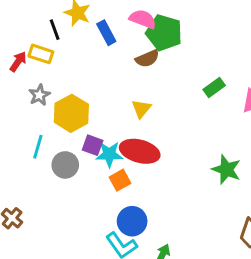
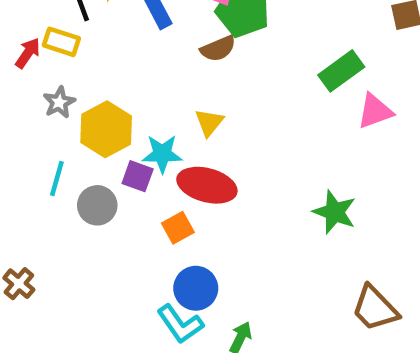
green rectangle: (214, 87) -> (341, 71), moved, size x1.4
cyan star: (109, 154) -> (162, 154), moved

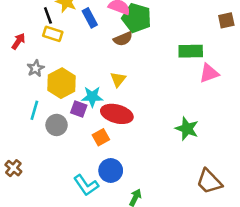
yellow rectangle: (61, 42) -> (53, 34), moved
green rectangle: (341, 71) -> (191, 51), turned 35
cyan L-shape: (180, 324) -> (86, 185), moved

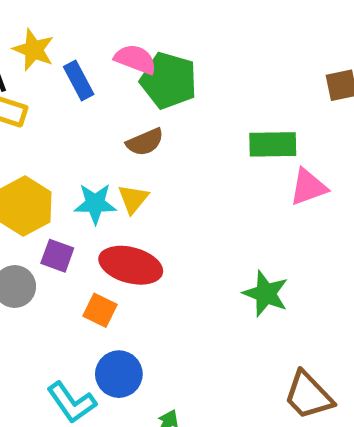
brown semicircle: (123, 39) -> (145, 142), moved
cyan star: (92, 97) -> (95, 204), moved
orange square: (101, 137) -> (100, 310), turned -35

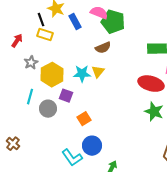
red ellipse: (131, 265) -> (151, 84), moved
orange square: (100, 310) -> (84, 119), turned 32

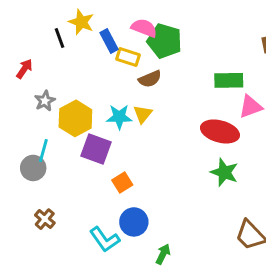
yellow rectangle: (45, 35) -> (128, 57), moved
purple square: (66, 96) -> (96, 149), size x1.5
gray circle: (48, 109) -> (33, 168), moved
brown cross: (13, 144) -> (45, 219), moved

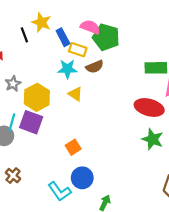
yellow triangle: (143, 114) -> (75, 94), moved, turned -35
cyan star: (119, 117) -> (67, 69), moved
purple square: (96, 149) -> (31, 122), moved

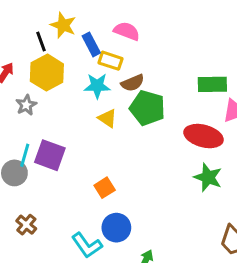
green pentagon: (106, 37) -> (147, 108), moved
yellow hexagon: (37, 97) -> (47, 73), moved

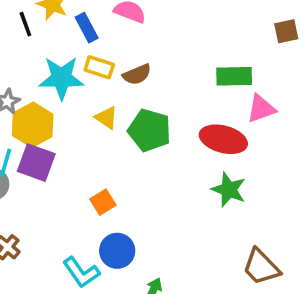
yellow rectangle: (110, 61) -> (99, 67), moved
yellow hexagon: (47, 73) -> (33, 125), moved
cyan star: (97, 86) -> (61, 78), moved, size x1.4
green pentagon: (147, 108) -> (150, 130), moved

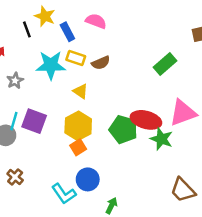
green rectangle: (234, 76) -> (165, 64), turned -40
pink triangle: (261, 109) -> (183, 113), moved, size x1.4
yellow hexagon: (33, 125) -> (78, 126), moved
green pentagon: (150, 130) -> (123, 129), moved
red ellipse: (223, 139) -> (146, 120), moved

